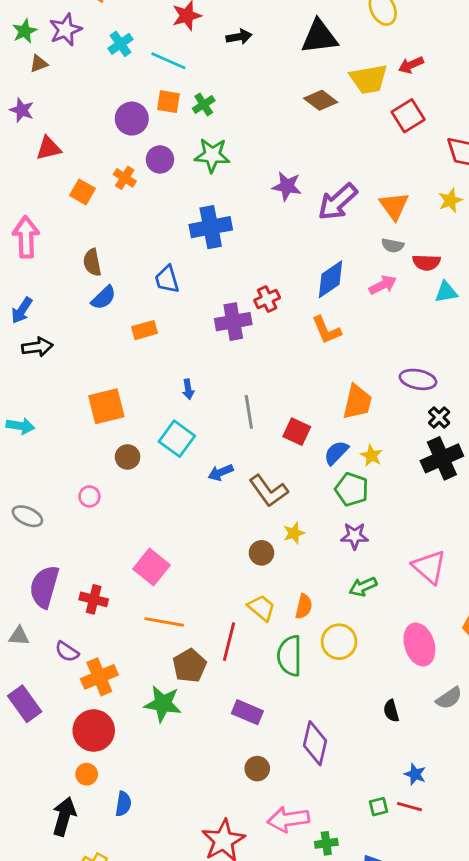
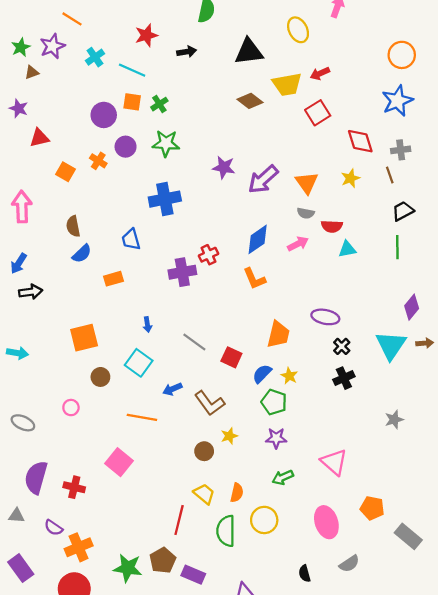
gray line: (249, 412) -> (194, 342), turned -45
black cross: (442, 458) -> (344, 378), size x0.7
orange line: (164, 622) -> (142, 417), moved
brown pentagon: (190, 666) -> (163, 560), moved

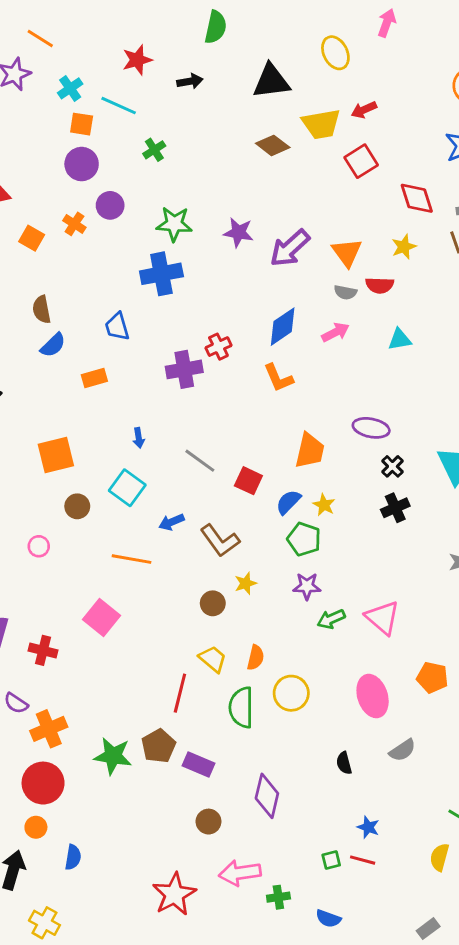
orange square: (132, 102) -> (82, 124), moved
green star: (166, 143) -> (174, 224), moved
red semicircle: (332, 226) -> (380, 285), moved
green arrow: (283, 477) -> (331, 619), moved

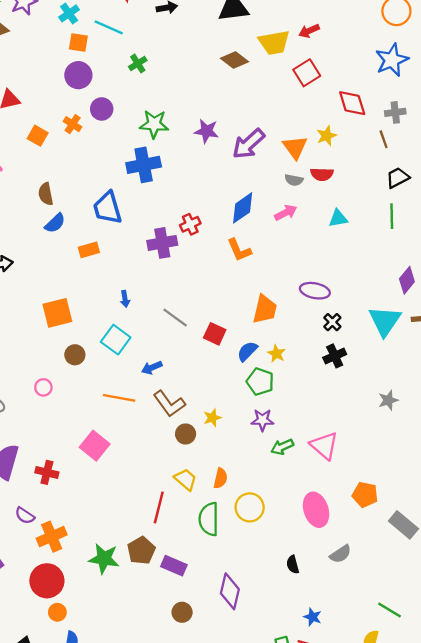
yellow star: (404, 247) -> (327, 136), moved
blue trapezoid: (117, 327) -> (107, 208), size x1.4
brown L-shape: (220, 541) -> (169, 404), moved
orange circle: (36, 827) -> (57, 612), moved

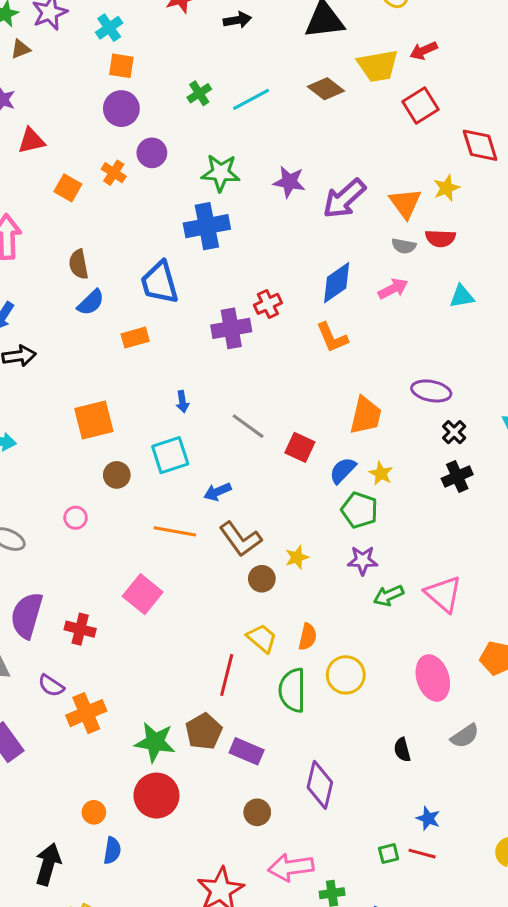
cyan line: (109, 27) -> (251, 99), moved, turned -52
cyan square: (116, 340) -> (170, 455), turned 36
red circle: (47, 581) -> (156, 796), moved

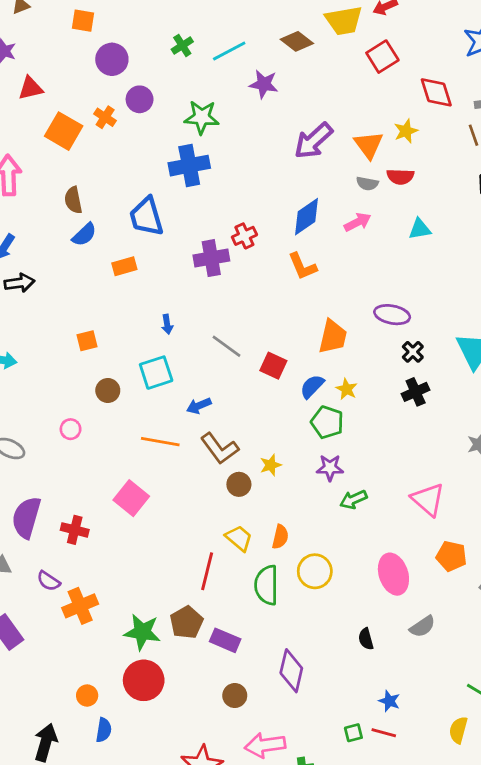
orange square: (121, 66) -> (83, 21), moved
purple star: (289, 182) -> (264, 84), moved
orange square: (68, 188) -> (64, 131), size x1.5
orange square: (94, 420) -> (87, 341), size x0.6
pink triangle: (443, 594) -> (428, 500), moved

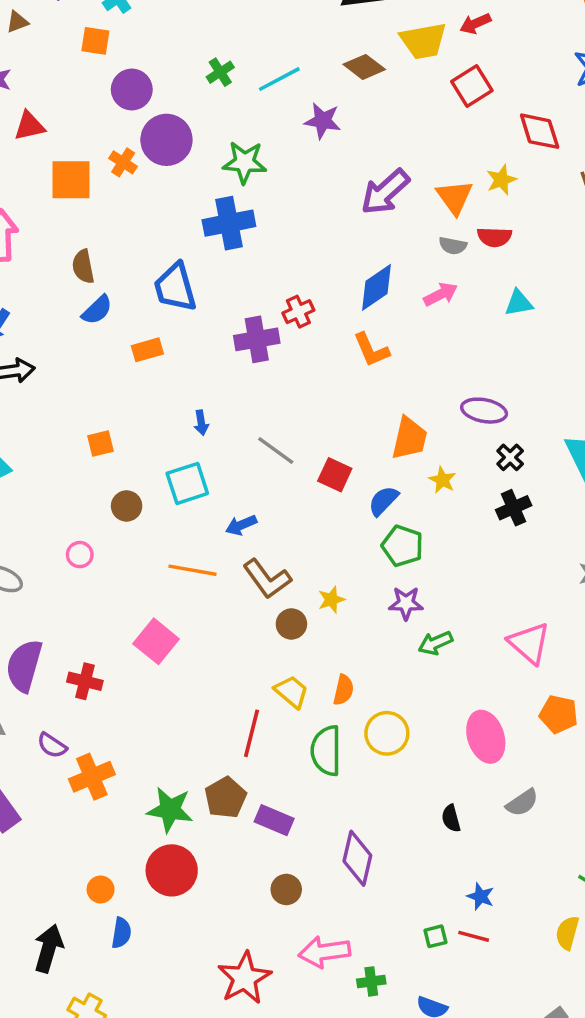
purple circle: (140, 99) -> (166, 140), size x1.5
orange square: (64, 131) -> (71, 180), turned -30
yellow star: (347, 389) -> (442, 480), moved

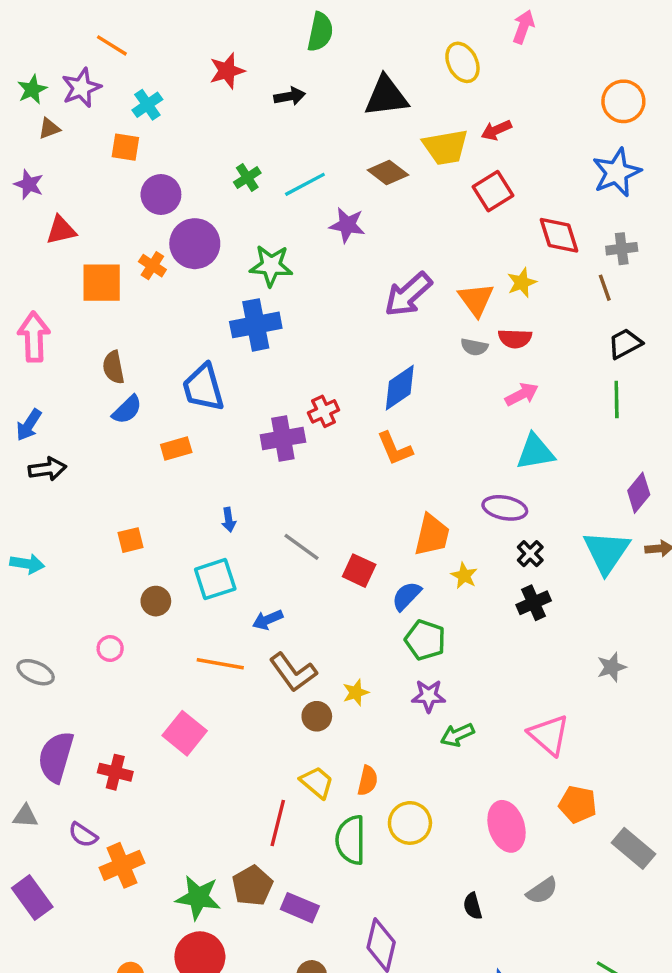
pink arrow: (441, 294) -> (522, 394), moved
cyan triangle: (519, 303) -> (535, 452), moved, size x1.4

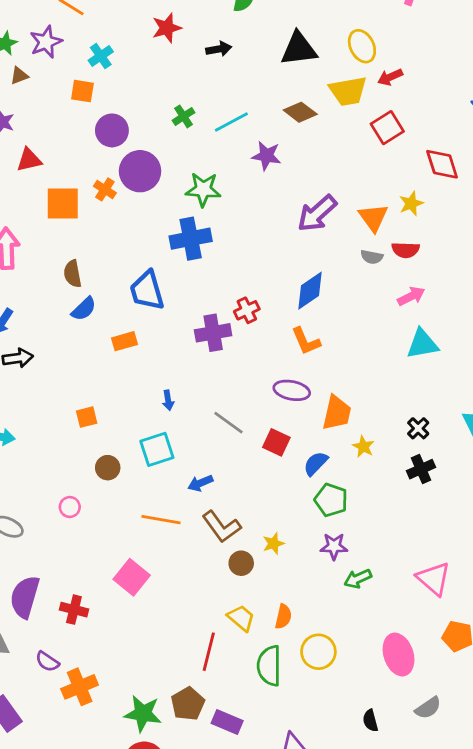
yellow ellipse: (462, 62) -> (362, 46), moved
purple ellipse: (505, 508) -> (292, 390), moved

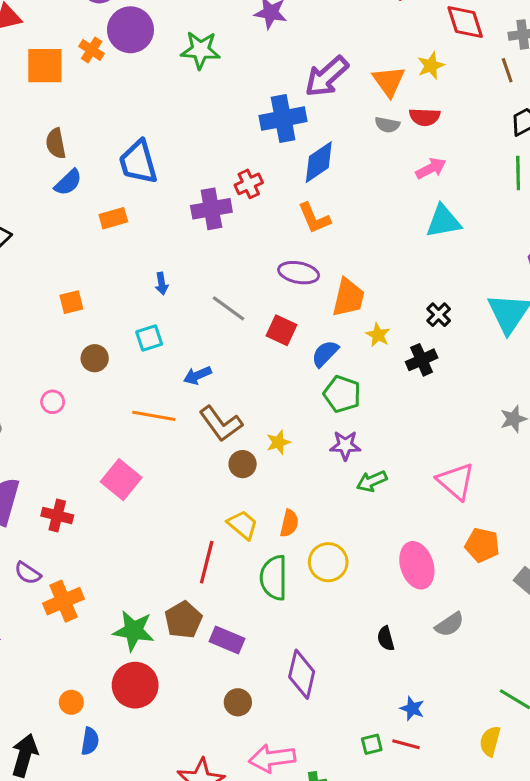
blue cross: (191, 239) -> (283, 119), moved
cyan square: (157, 449) -> (149, 338), size x0.7
black cross: (421, 469) -> (422, 360), moved

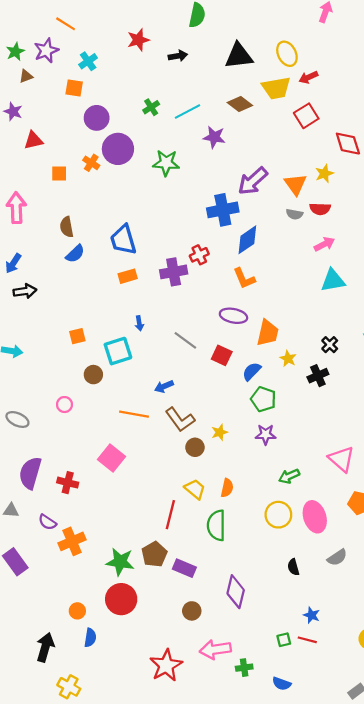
orange square: (45, 66) -> (59, 174), size x0.6
orange rectangle: (113, 218) -> (128, 276), moved
cyan square: (149, 338) -> (118, 351), moved, size x1.5
green arrow: (372, 481) -> (289, 476), moved
yellow circle: (328, 562) -> (278, 515), moved

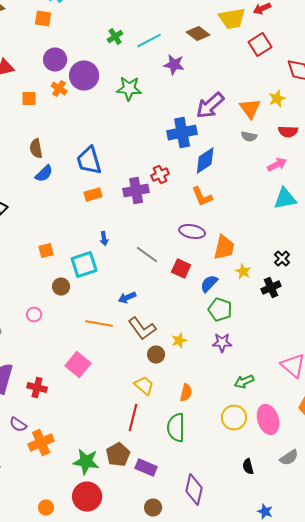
purple circle: (97, 118) -> (55, 60), moved
red semicircle: (320, 209) -> (288, 132), moved
yellow trapezoid: (195, 489) -> (144, 386), moved

